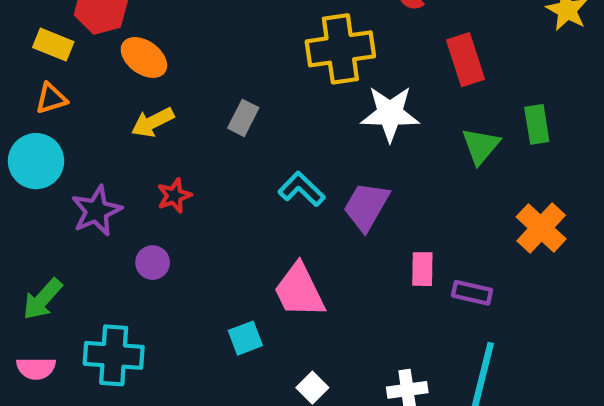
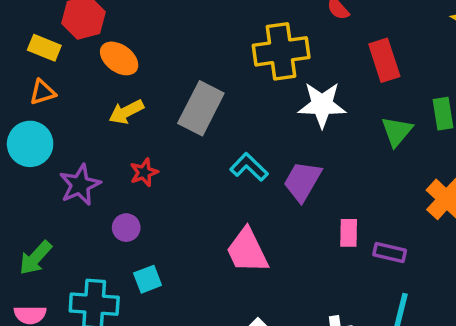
gray rectangle: (243, 118) -> (201, 108), size x1.8
cyan square: (245, 338) -> (148, 279), moved

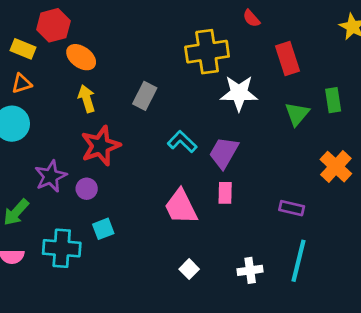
gray rectangle: (201, 108) -> (145, 96), size x0.7
yellow arrow: (126, 112) -> (87, 99), turned 100
red star: (144, 172) -> (100, 146), size x1.8
purple star: (80, 185) -> (51, 176), moved
pink rectangle: (349, 233) -> (225, 193), moved

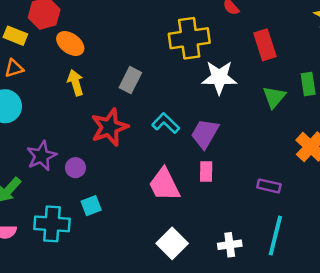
red star: (100, 146) -> (109, 127), moved
white square: (189, 269) -> (172, 243), size x1.6

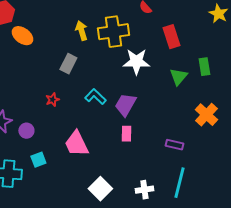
yellow arrow: (75, 83) -> (81, 31), moved
red star: (109, 127) -> (52, 100), size x0.5
pink trapezoid: (164, 185) -> (76, 144), moved

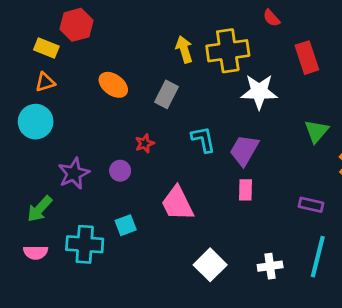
orange ellipse: (22, 36) -> (113, 85), moved
green triangle: (178, 77) -> (316, 131), moved
cyan L-shape: (95, 97) -> (203, 139), turned 35
purple circle: (26, 131) -> (120, 171), moved

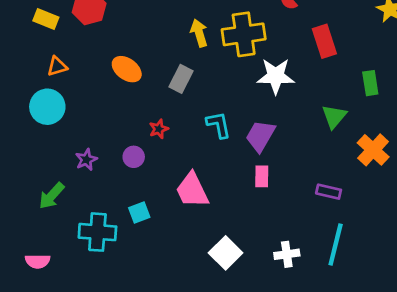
yellow rectangle: (46, 48) -> (46, 19), moved
purple star: (74, 173) -> (86, 160), size x0.7
pink semicircle: (36, 252) -> (38, 261), moved

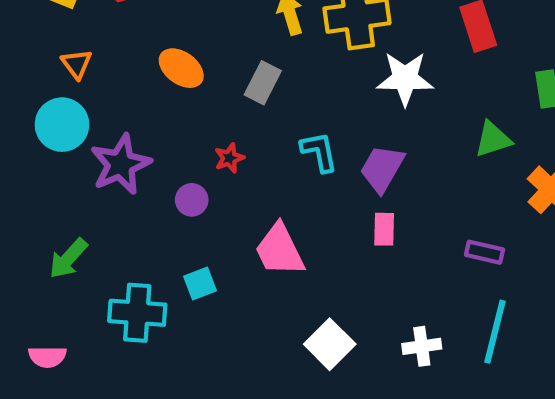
orange triangle: (57, 66) -> (77, 64), turned -50
green triangle: (334, 116) -> (493, 139), turned 32
purple star: (86, 160) -> (121, 164), moved, size x1.8

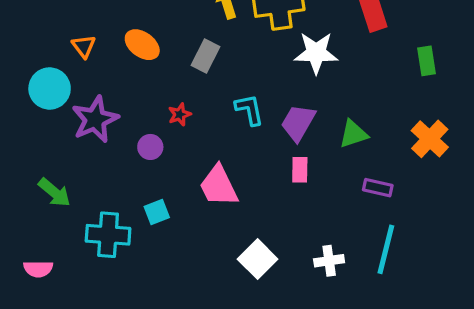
orange triangle: (77, 64) -> (84, 46), moved
green triangle: (493, 139) -> (353, 134), moved
green arrow: (68, 258) -> (54, 192), turned -92

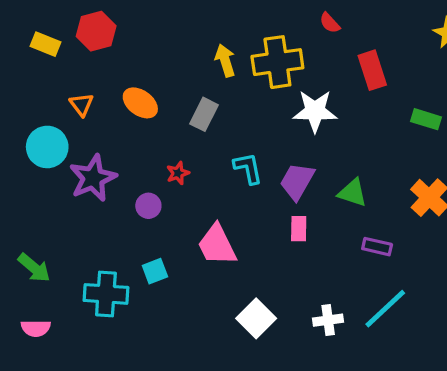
green rectangle: (427, 61) -> (426, 119), turned -64
green triangle: (353, 134) -> (353, 193), turned 36
green arrow: (54, 192) -> (34, 268), moved
cyan line: (386, 249) -> (385, 309), turned 33

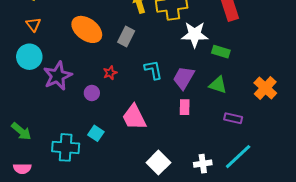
orange ellipse: (140, 103) -> (87, 29), size x1.4
orange triangle: (81, 105) -> (33, 24), moved
green rectangle: (426, 119) -> (221, 52), moved
cyan square: (155, 271) -> (96, 133), turned -35

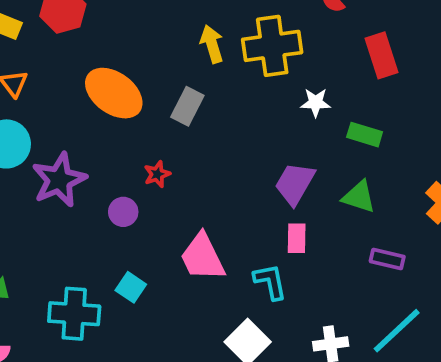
white star: (195, 34) -> (316, 103), size x0.6
cyan L-shape: (153, 70) -> (270, 282), moved

